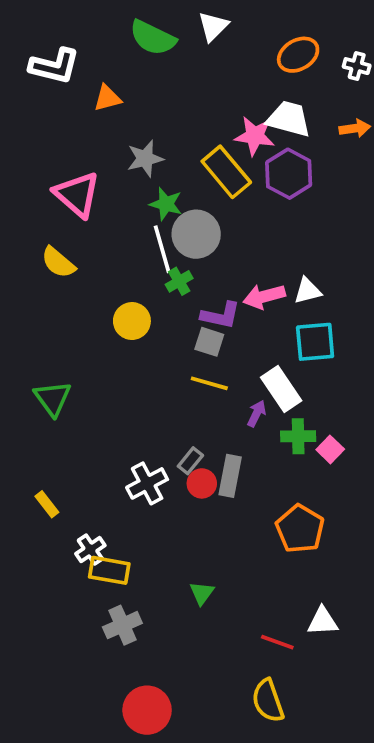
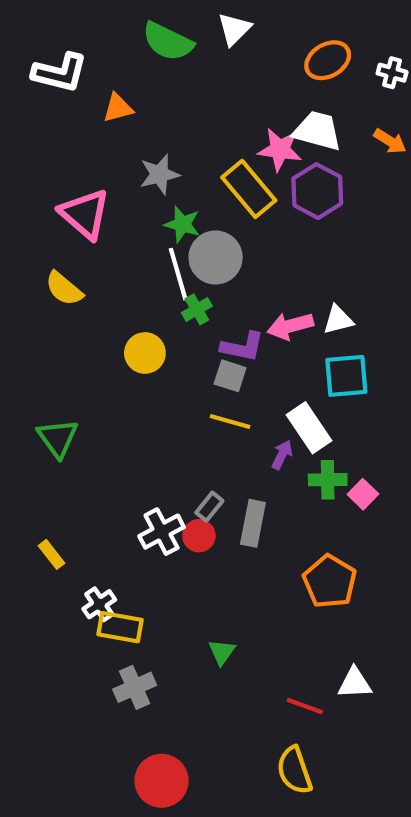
orange arrow: (355, 128) -> (390, 141), turned 40
red circle: (202, 483) -> (199, 536), moved

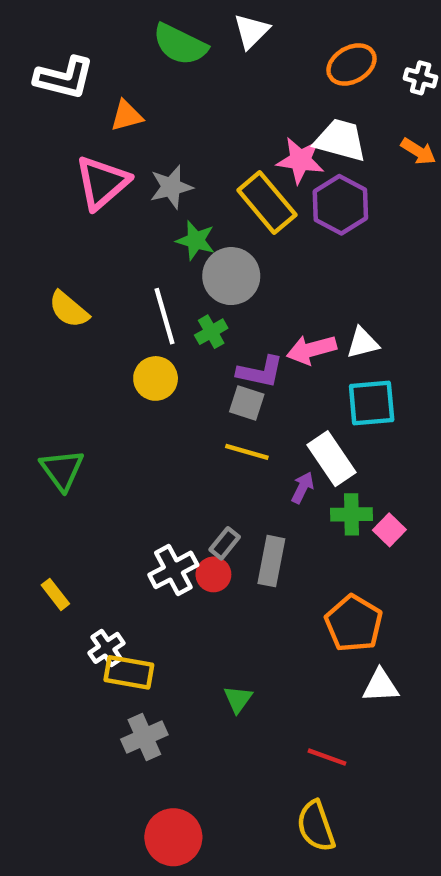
pink triangle: (85, 214) -> (102, 183), moved, turned 38
white line: (178, 274) -> (164, 316), moved
white triangle: (355, 683) -> (380, 686), moved

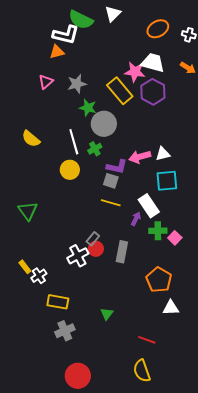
white L-shape: (64, 78) -> (66, 35), moved
pink triangle: (102, 183) -> (46, 82), size x0.6
gray rectangle: (225, 543) -> (93, 239), moved
red circle: (213, 574) -> (96, 249), moved
white cross: (107, 648) -> (39, 276), moved

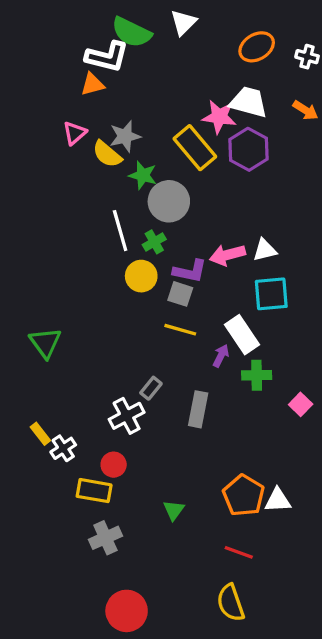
yellow semicircle: (31, 139) -> (107, 154), moved
yellow circle: (70, 170) -> (141, 276), moved
pink square: (175, 238) -> (301, 404), moved
red circle: (96, 249) -> (114, 465), moved
orange pentagon: (159, 280) -> (244, 495), moved

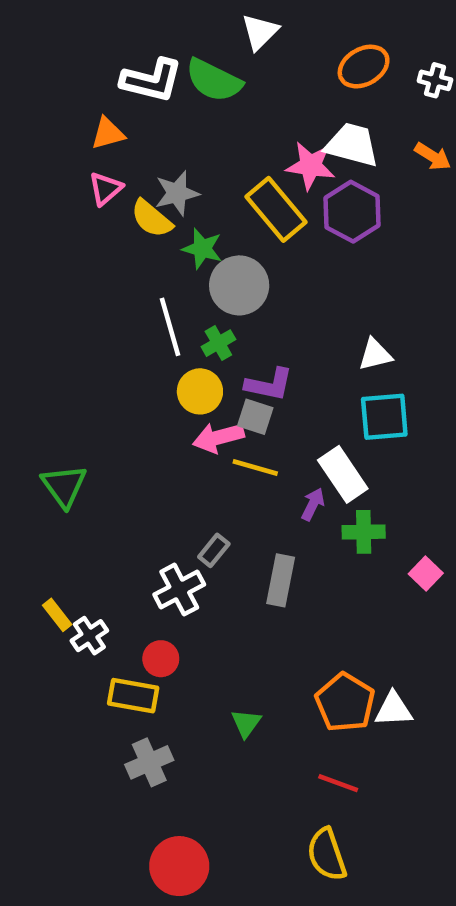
green semicircle: (131, 32) -> (214, 80), moved
orange triangle: (92, 84) -> (108, 133), moved
pink arrow: (227, 255) -> (218, 437), moved

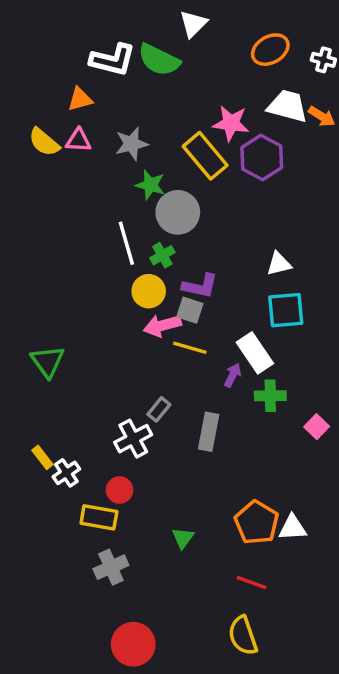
white trapezoid: (352, 145) -> (287, 106), moved
pink triangle: (105, 189) -> (78, 140), turned 44
yellow semicircle: (152, 219) -> (44, 142), moved

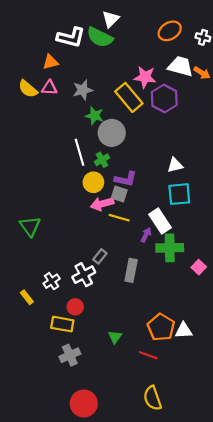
white triangle: (193, 24) -> (111, 19), moved
green cross: (270, 396) -> (170, 248), size x1.4
yellow rectangle: (42, 457) -> (27, 297), moved
white cross: (66, 473) -> (52, 281), moved
red line: (251, 583) -> (148, 355), moved

